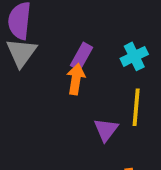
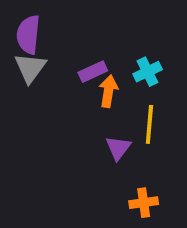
purple rectangle: (82, 56) -> (93, 72), turned 36
orange arrow: (76, 79) -> (108, 91), moved

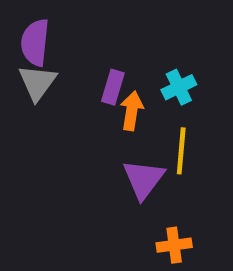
purple rectangle: (93, 72) -> (113, 87), turned -48
purple triangle: (118, 148) -> (143, 179), size x1.4

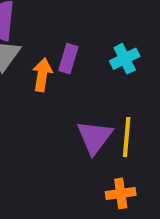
orange arrow: (132, 111) -> (42, 75), moved
yellow line: (181, 151) -> (127, 137), moved

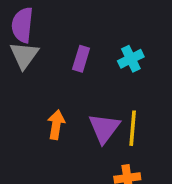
orange arrow: (42, 75) -> (56, 125), moved

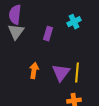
cyan cross: (131, 59) -> (74, 22), moved

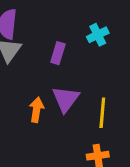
purple triangle: (61, 73) -> (66, 99), moved

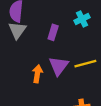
yellow line: (102, 113) -> (85, 64), moved, turned 70

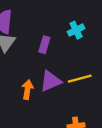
purple triangle: (59, 66) -> (51, 81), turned 30

